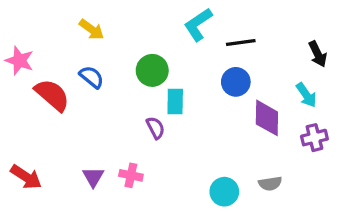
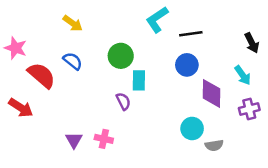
red arrow: (26, 177) -> (21, 108), moved
cyan circle: (224, 192) -> (192, 128), moved

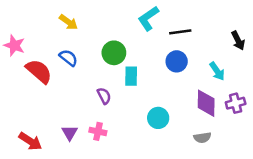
cyan arrow: (243, 75) -> (217, 71), moved
purple diamond: (212, 93) -> (206, 103), moved
purple semicircle: (123, 101) -> (104, 96), moved
red arrow: (21, 108) -> (30, 141), moved
cyan circle: (192, 128) -> (158, 118), moved

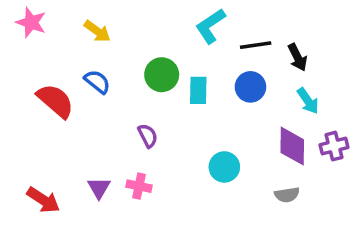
black arrow: (238, 41) -> (297, 57), moved
pink star: (14, 45) -> (31, 22), moved
cyan rectangle: (131, 76) -> (198, 90), moved

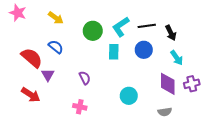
cyan L-shape: (210, 26) -> (121, 27), moved
green circle: (162, 75) -> (93, 31), moved
purple triangle: (99, 188) -> (48, 75), moved
red arrow: (43, 200) -> (31, 95), moved

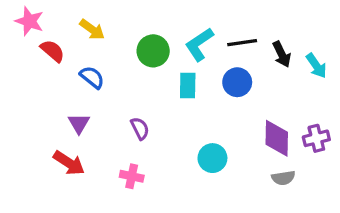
red semicircle: (32, 58) -> (53, 51), moved, size x0.7
cyan arrow: (177, 58) -> (316, 66), moved
red arrow: (31, 95) -> (69, 163), moved
gray semicircle: (165, 112) -> (283, 178), moved

